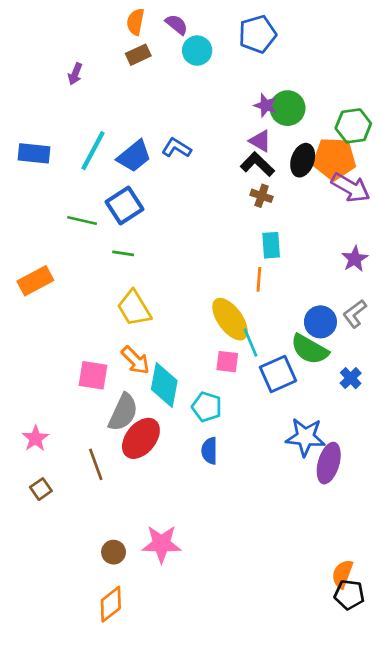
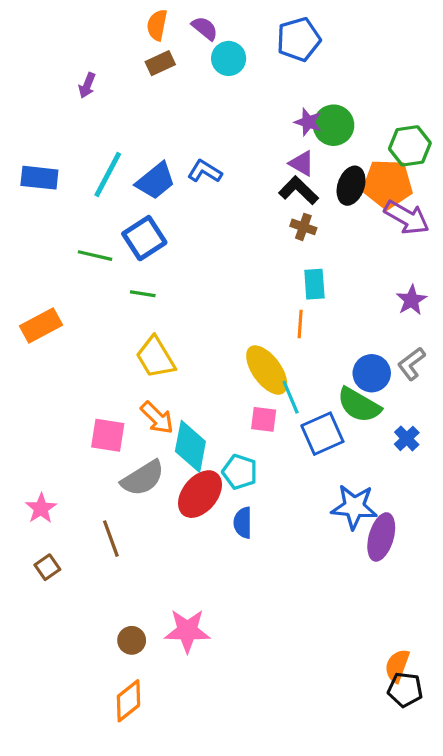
gray semicircle: (123, 412) -> (143, 478), turned 33
red ellipse: (141, 438) -> (200, 494), moved

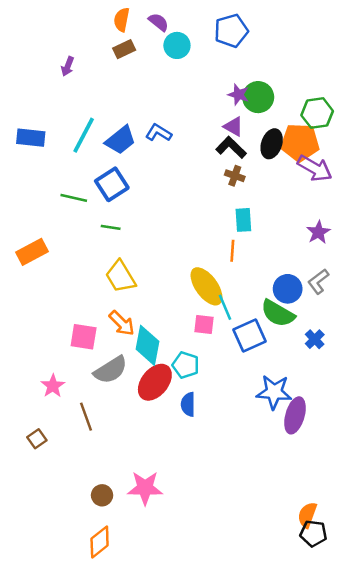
pink star: (41, 508) -> (53, 386), moved

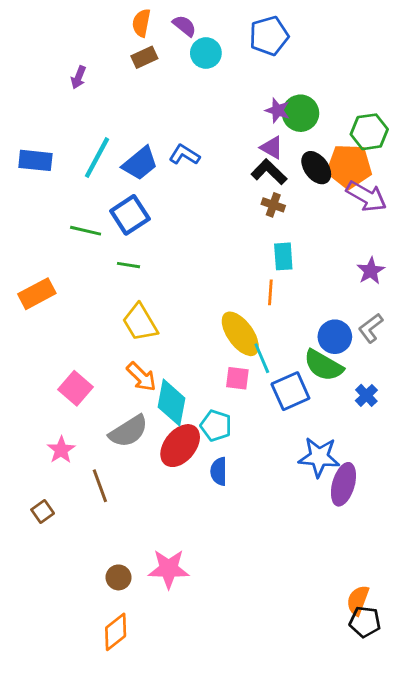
black ellipse: (272, 144) -> (316, 168), turned -56
pink square: (84, 337) -> (76, 388), moved, turned 32

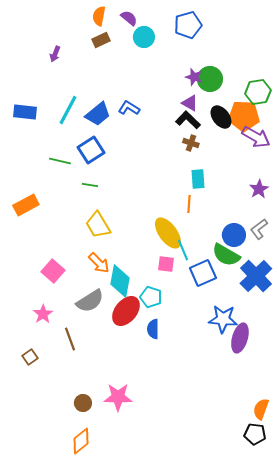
blue cross: (366, 395) -> (256, 276), size x2.0
orange semicircle: (358, 600) -> (261, 409), moved

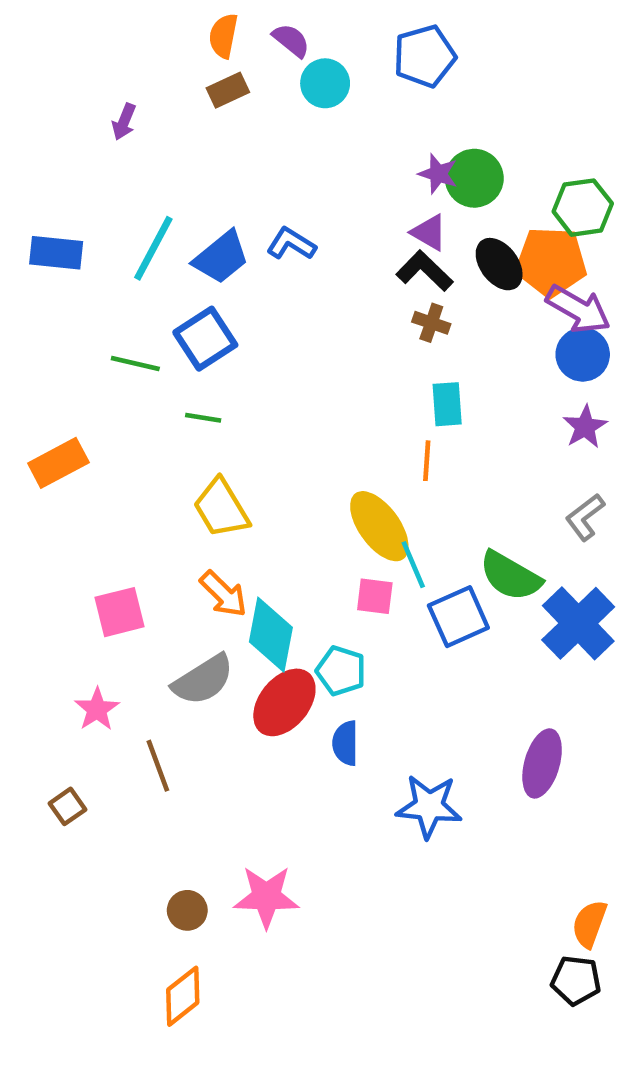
blue circle: (234, 235) -> (583, 354), moved
pink square: (53, 271) -> (119, 612), turned 35
blue star: (223, 319) -> (429, 806), moved

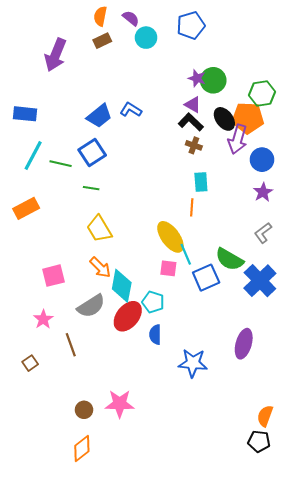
purple arrow: (124, 122) -> (56, 55), size x2.0
cyan line: (153, 248) -> (33, 156), moved
purple arrow: (578, 309) -> (238, 139), moved, turned 76

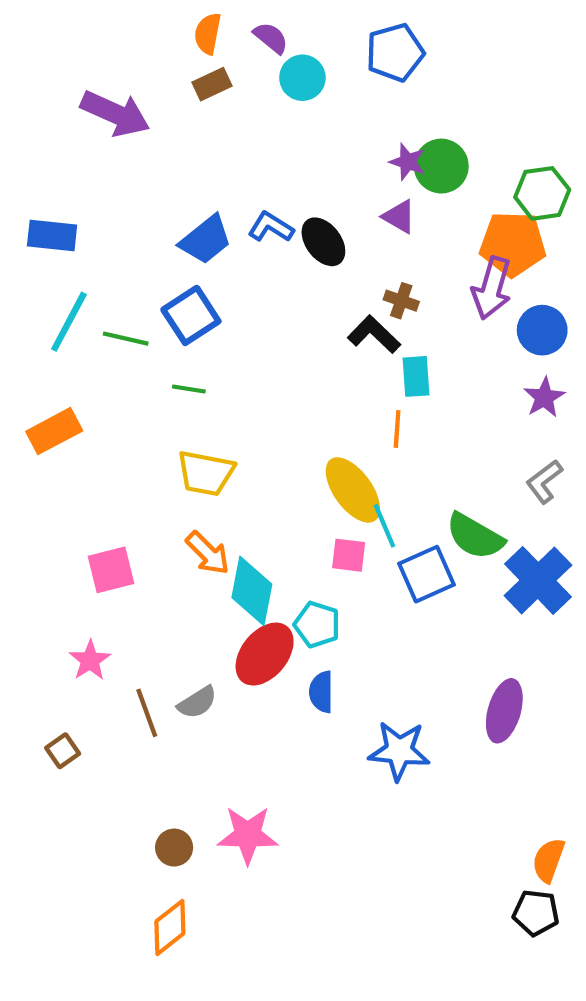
purple arrow: (56, 55) -> (115, 113), turned -88
black ellipse: (224, 119) -> (323, 242), moved
black L-shape: (191, 122) -> (374, 334), moved
yellow trapezoid: (99, 229) -> (206, 473), turned -48
gray semicircle: (91, 306) -> (197, 702), moved, size x0.7

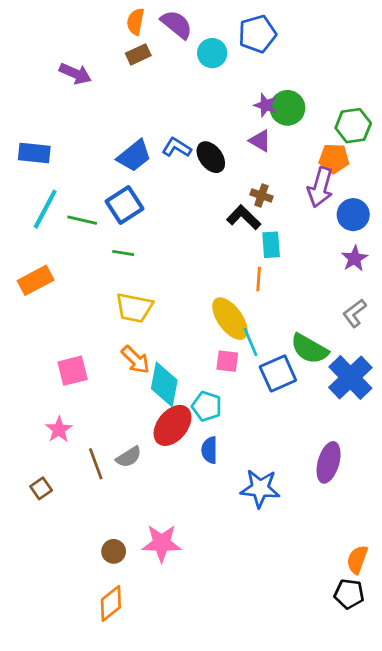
purple semicircle: (271, 38) -> (177, 24), size x1.4
cyan circle: (302, 78) -> (212, 53), moved
purple arrow: (115, 113) -> (75, 74), size x0.7
orange pentagon: (513, 244) -> (334, 158), size x0.7

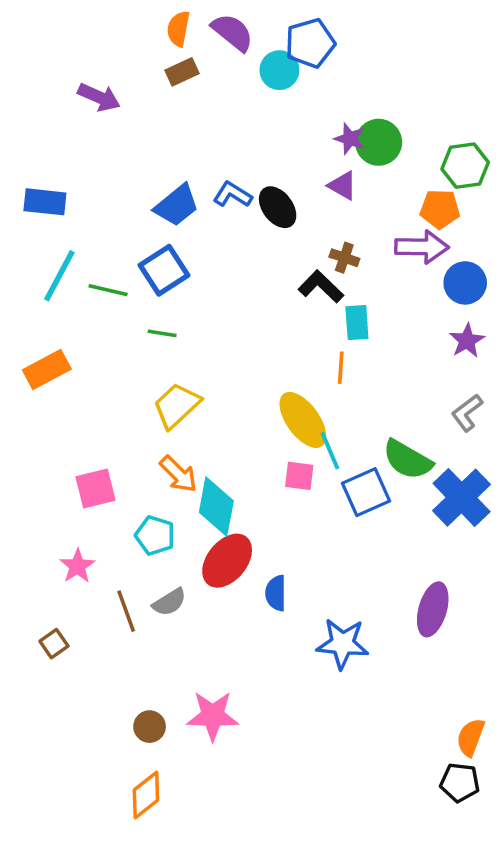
blue pentagon: (257, 34) -> (310, 43), moved
purple arrow: (320, 187) -> (422, 247), turned -105
yellow trapezoid: (134, 308) -> (177, 406), turned 126
cyan pentagon: (207, 406) -> (155, 535), moved

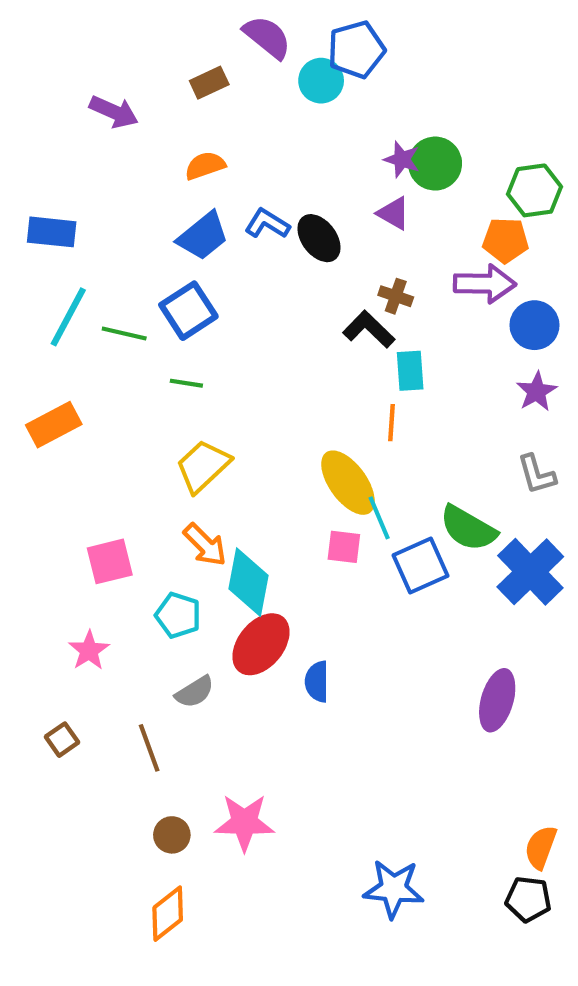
orange semicircle: (178, 29) -> (205, 166), moved, turned 60
gray L-shape: (467, 413) -> (537, 474), turned -69
brown line: (126, 611) -> (149, 748), moved
blue star: (343, 644) -> (394, 889), moved

